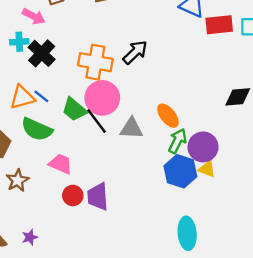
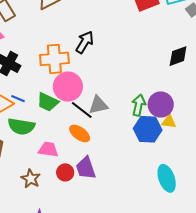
orange ellipse: (168, 116) -> (80, 133), moved
black line: (97, 121) -> (82, 110), moved
brown star: (17, 180) -> (31, 179), moved

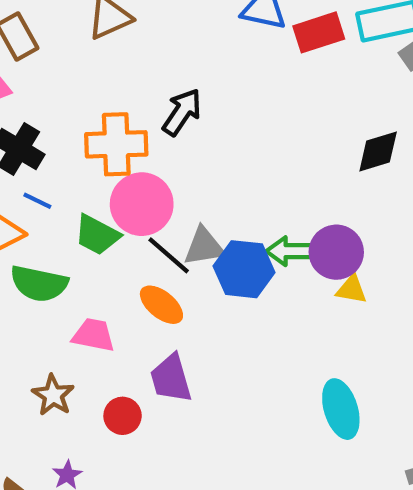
blue line: (18, 99) -> (37, 201), moved
green arrow: (139, 105) -> (289, 251), turned -105
blue hexagon: (148, 129) -> (244, 269), moved
red circle: (65, 172) -> (123, 416), moved

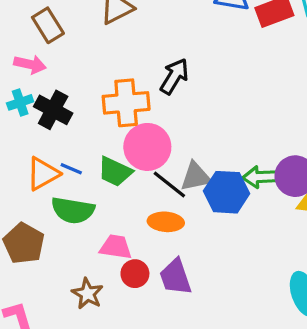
blue line: (37, 201) -> (71, 169), moved
orange ellipse: (161, 305) -> (166, 222), turned -32
red circle: (123, 416) -> (135, 274), moved

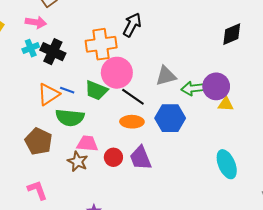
gray triangle: (196, 177) -> (166, 76), moved
blue hexagon: (227, 192) -> (170, 118), moved
pink trapezoid: (116, 247) -> (87, 144), moved
brown star: (88, 294) -> (78, 161), moved

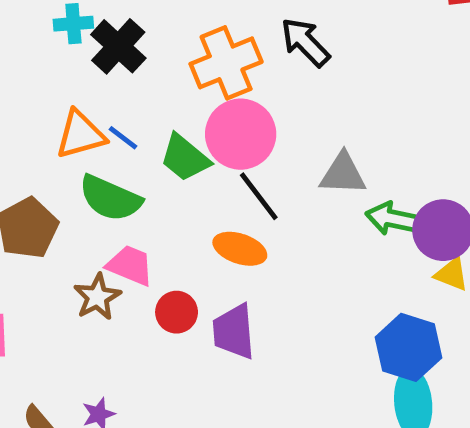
black arrow: (132, 25) -> (305, 42), turned -90
orange cross: (101, 44) -> (226, 63), turned -32
blue hexagon: (170, 118) -> (409, 347), moved

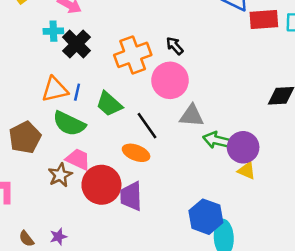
black arrow: (305, 42) -> (175, 46), size x0.7
pink circle: (241, 134) -> (170, 80), moved
blue line: (123, 138) -> (77, 92), turned 63
red circle: (177, 312) -> (101, 185), size x1.8
blue hexagon: (409, 347) -> (206, 217), moved

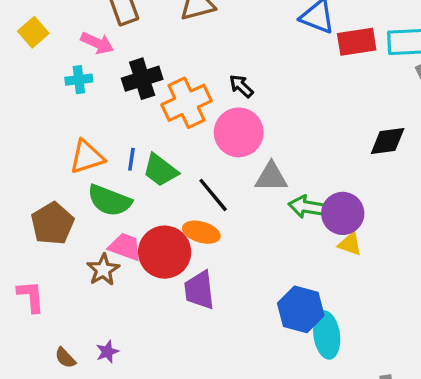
black cross: (77, 44) -> (142, 79), moved, turned 32
blue line: (77, 92) -> (131, 159), moved
red circle: (101, 185) -> (165, 252), moved

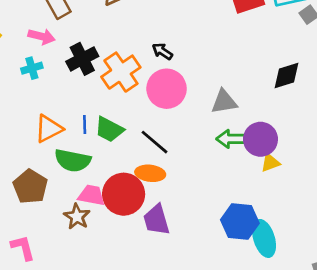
gray triangle: (271, 177) -> (224, 102), moved
yellow triangle: (350, 244) -> (270, 163), turned -30

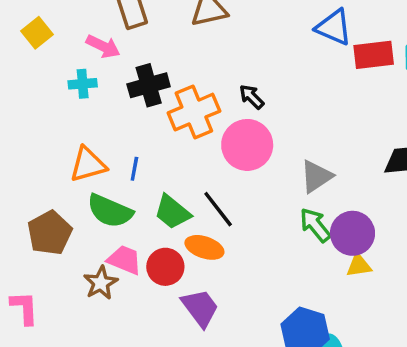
gray triangle: (224, 102) -> (316, 176), turned -36
green trapezoid: (109, 129) -> (172, 212), moved
green arrow: (231, 139) -> (315, 225), turned 40
red circle: (124, 194) -> (165, 267), size x0.7
purple trapezoid: (156, 220) -> (200, 308), turned 148

